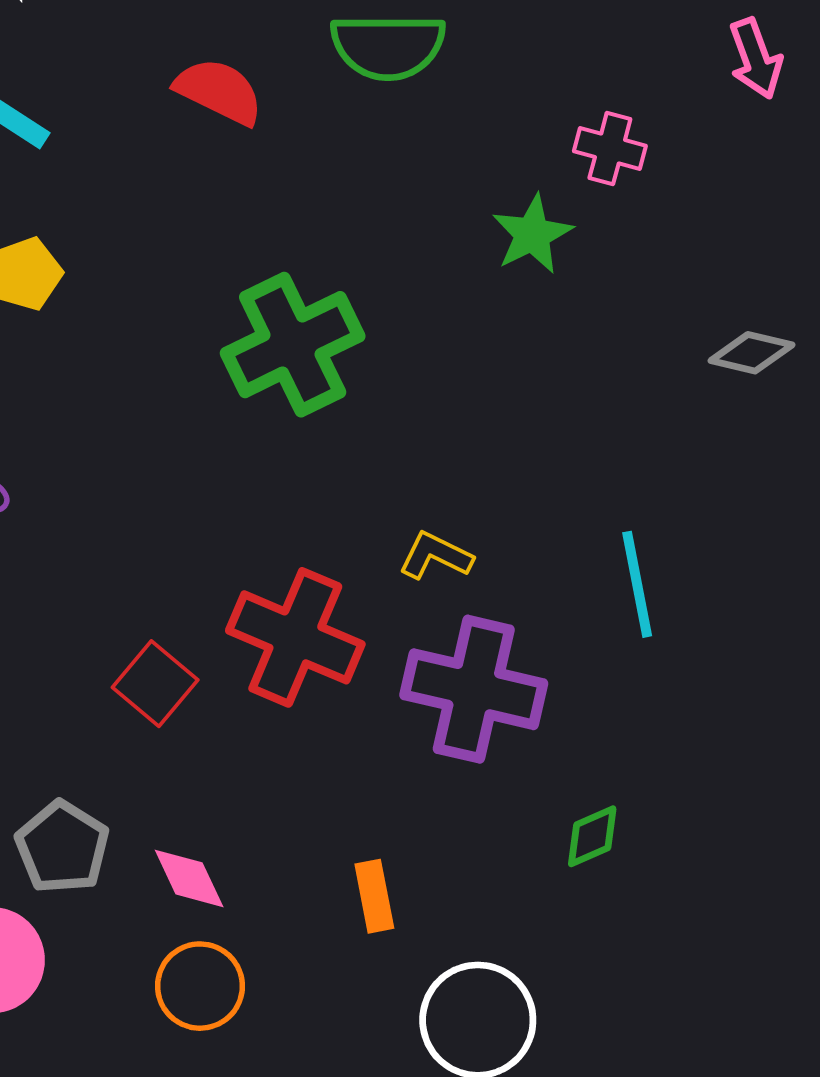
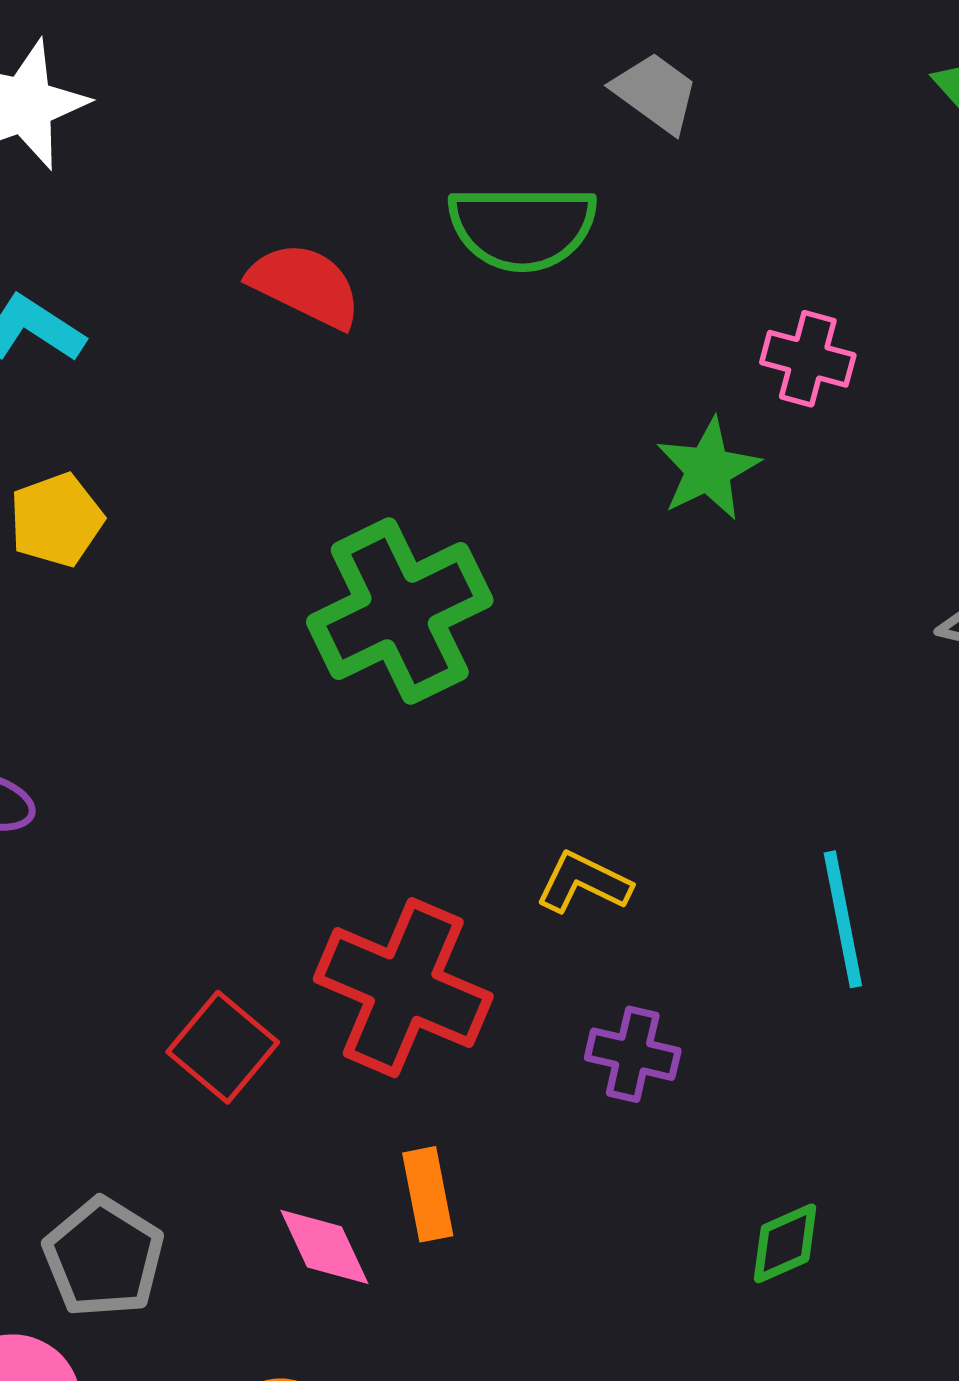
purple cross: (474, 689) -> (633, 1054), size x0.5
pink diamond: (189, 878) -> (324, 1247), moved
orange rectangle: (374, 896) -> (428, 1194), moved

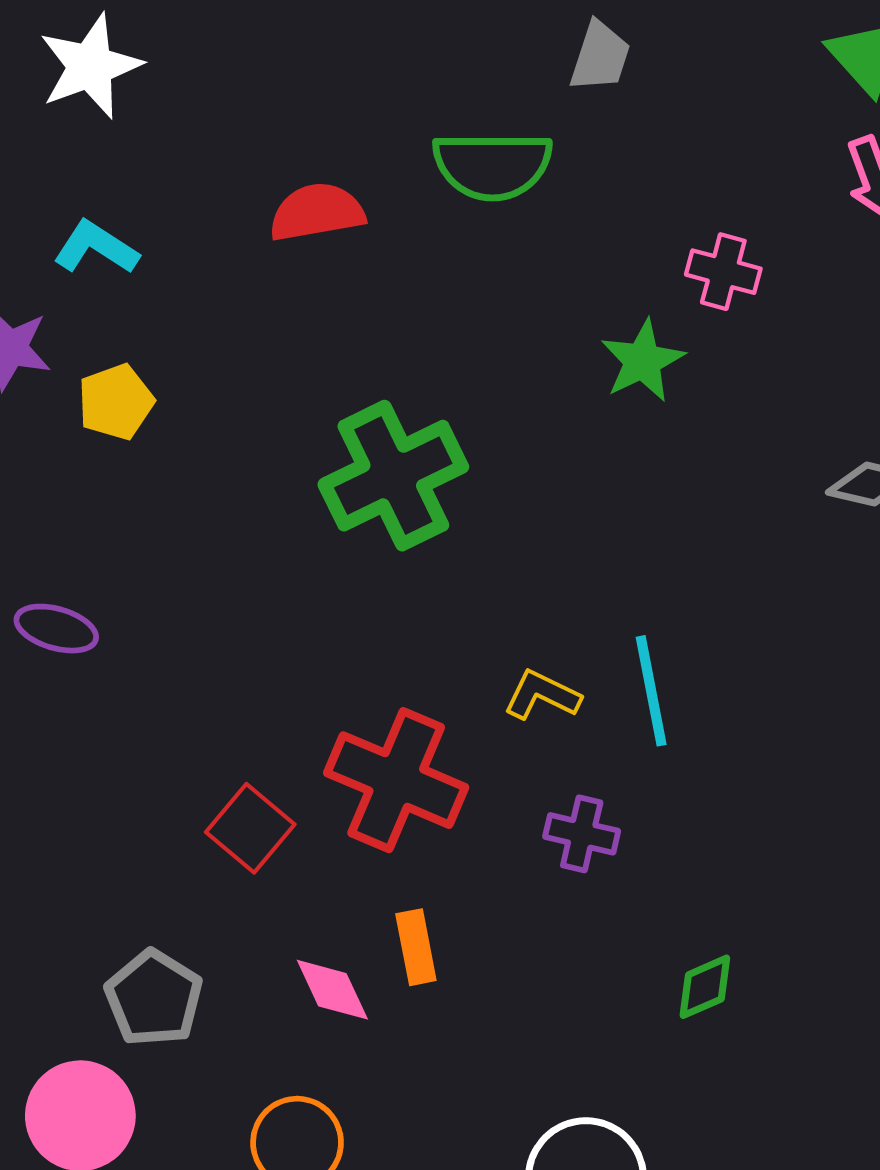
gray trapezoid: (655, 93) -> (600, 56), turned 72
red semicircle: (305, 285) -> (317, 212), turned -36
cyan line: (843, 919) -> (651, 691), moved

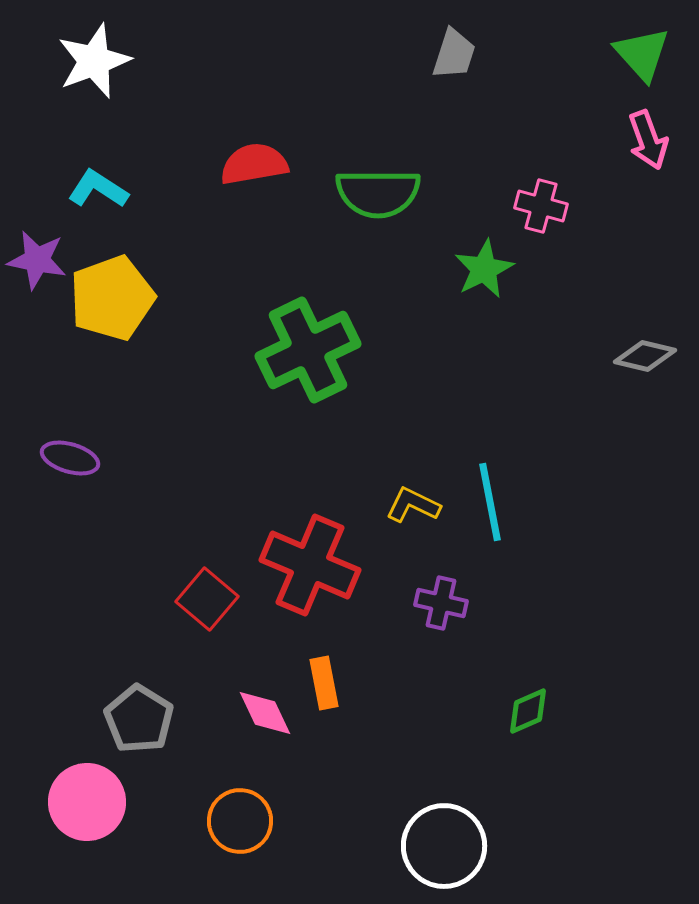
green semicircle: (492, 165) -> (378, 193), moved
yellow pentagon: (116, 402) -> (112, 298), size x1.6

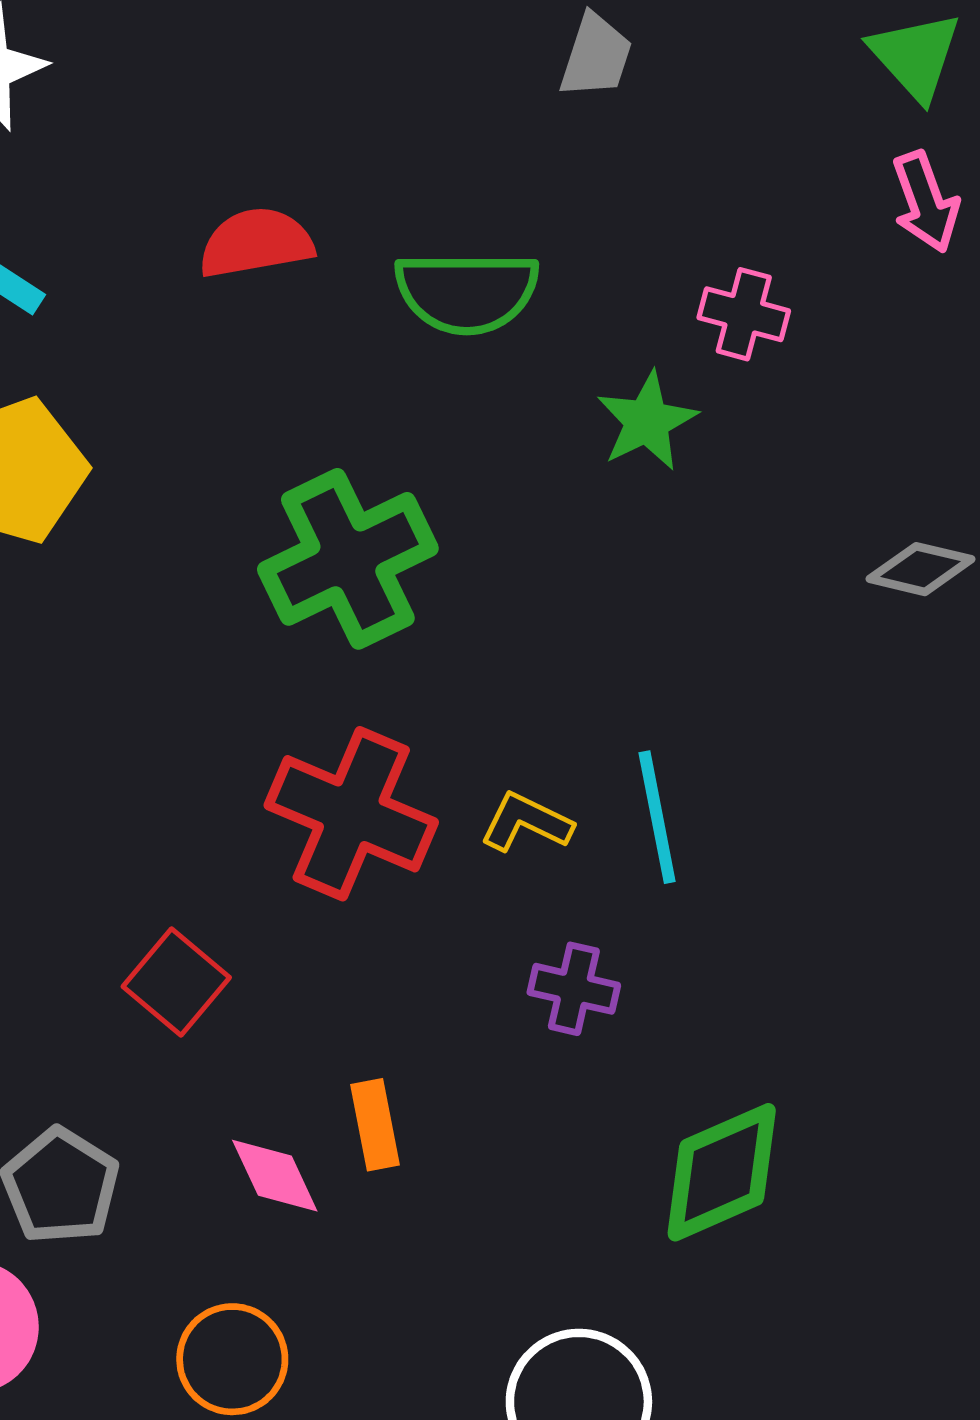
red cross: (310, 565) -> (351, 814), moved
green diamond: (528, 711) -> (722, 1172), size x1.8

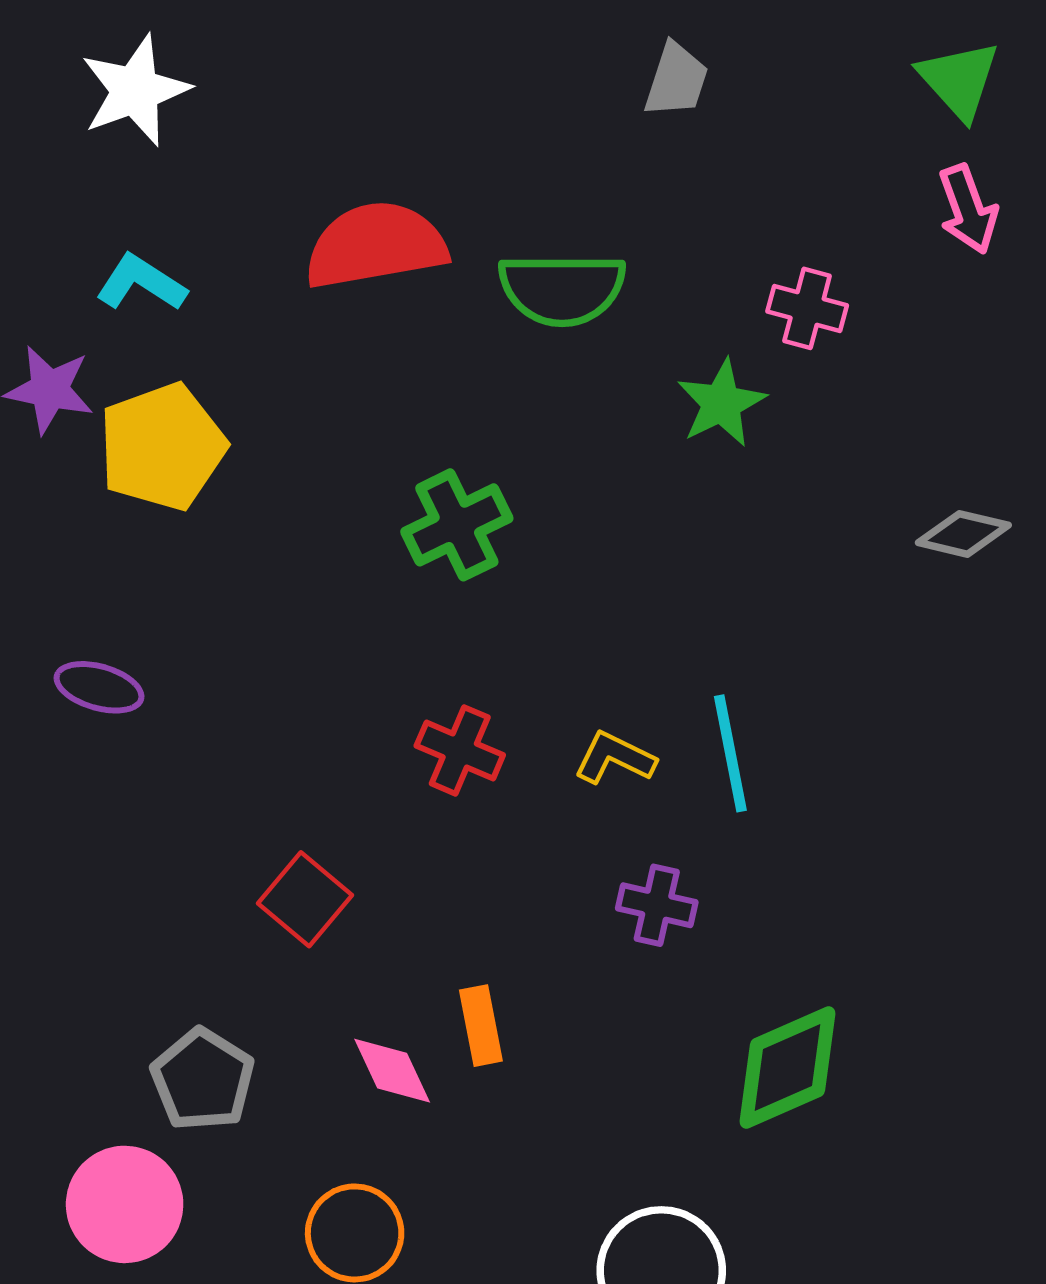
red semicircle: (256, 243) -> (376, 245), size x1.4
green cross: (348, 559) -> (457, 525), size x0.7
red cross: (351, 814) -> (460, 750), size x0.6

